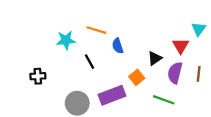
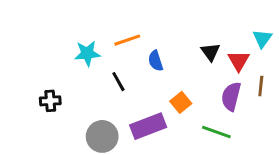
orange line: (96, 30) -> (127, 40), turned -36
black triangle: (155, 58) -> (210, 52), moved, turned -32
brown line: (199, 74) -> (261, 86), moved

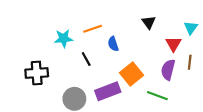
black triangle: (210, 52) -> (149, 22), moved
black cross: (50, 101) -> (37, 73), size x1.5
orange square: (181, 102) -> (131, 74), size x1.5

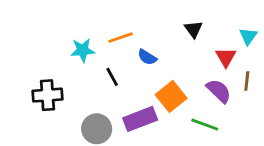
blue semicircle: (113, 44) -> (147, 57), turned -40
purple semicircle: (168, 70) -> (219, 91), turned 120

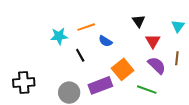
red triangle: (226, 57) -> (153, 41), moved
black cross: (48, 95) -> (24, 82), moved

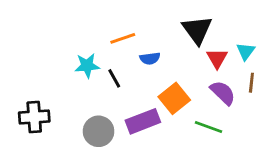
black triangle: (139, 21) -> (197, 30), size x1.6
cyan triangle: (178, 26) -> (246, 51), moved
cyan star: (59, 36) -> (87, 66), moved
blue semicircle: (105, 41) -> (150, 58), turned -40

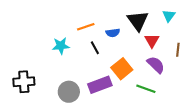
cyan triangle: (246, 51) -> (169, 16), moved
blue semicircle: (150, 58) -> (113, 33), moved
black line: (114, 78) -> (95, 48), moved
brown line: (251, 83) -> (178, 50), moved

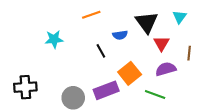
orange line: (86, 27) -> (91, 15), moved
cyan star: (61, 46) -> (54, 39), moved
purple semicircle: (156, 65) -> (166, 69), turned -60

